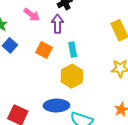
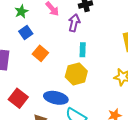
orange square: (44, 50) -> (40, 53), moved

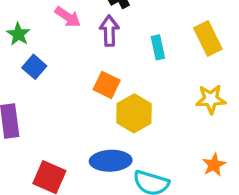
cyan rectangle: (83, 50) -> (158, 47), moved
orange square: (40, 53) -> (107, 85), moved

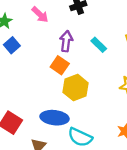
purple arrow: (109, 31) -> (66, 41), moved
cyan rectangle: (158, 47) -> (99, 45), turned -42

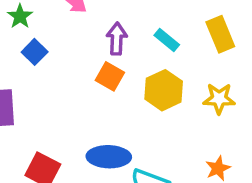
yellow hexagon: (76, 88) -> (164, 90), moved

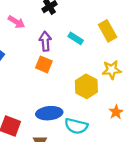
yellow hexagon: (164, 90) -> (86, 86), moved

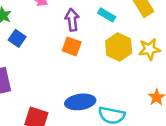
yellow hexagon: (86, 86) -> (119, 47), moved

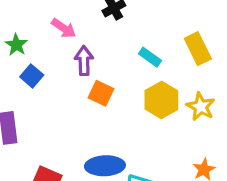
purple arrow: (72, 20) -> (84, 61), moved
yellow star: (149, 49) -> (201, 107), turned 30

